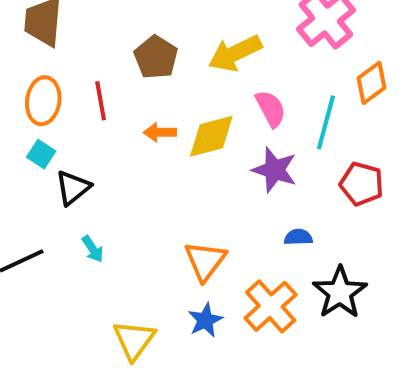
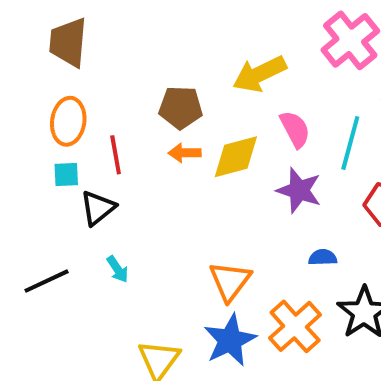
brown pentagon: (156, 57) -> (181, 107), moved, turned -30
red line: (101, 101) -> (116, 155), moved
cyan square: (41, 154) -> (66, 175), turned -36
blue star: (205, 320) -> (230, 340), size x1.5

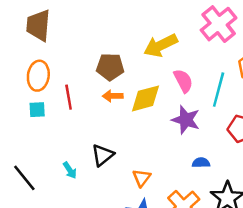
black triangle: (98, 208) -> (103, 155), moved
black line: (47, 281) -> (24, 178), turned 76
orange triangle: (230, 281) -> (142, 178), size x0.7

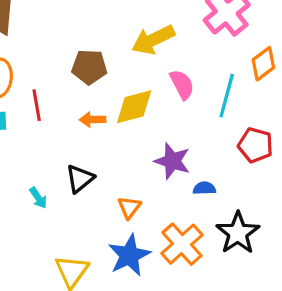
orange arrow: (113, 96) -> (93, 120), moved
purple star: (186, 120) -> (172, 161), moved

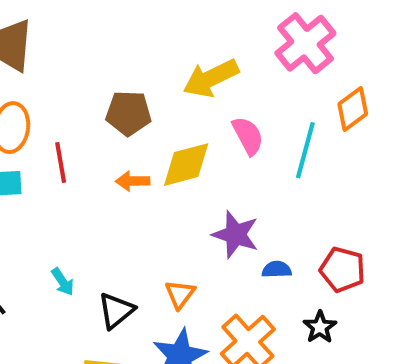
red pentagon: (255, 145) -> (342, 269), moved
black triangle: (80, 179) -> (116, 311), moved
black star: (238, 233) -> (320, 327), size x0.6

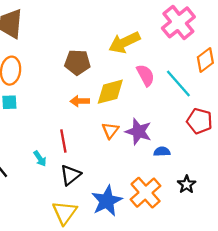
cyan line: (305, 150) -> (178, 83), turned -56
red line: (61, 163) -> (63, 141), moved
red pentagon: (342, 269) -> (200, 121), moved
orange triangle: (180, 294) -> (110, 130), moved

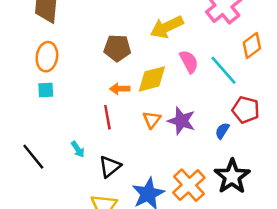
red line: (63, 141) -> (107, 117), moved
blue semicircle: (162, 152) -> (222, 131), moved, turned -56
black star: (187, 184) -> (232, 176), size x1.8

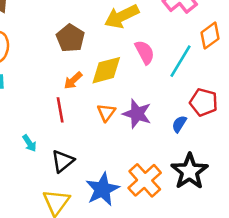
brown pentagon: (117, 48) -> (70, 38), turned 30
cyan line: (223, 70) -> (181, 61), turned 72
orange arrow: (120, 89) -> (73, 80), turned -42

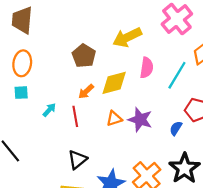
pink semicircle: (145, 52) -> (147, 68), turned 36
orange triangle: (106, 112) -> (114, 119), turned 35
cyan arrow: (29, 143) -> (49, 110), moved, turned -104

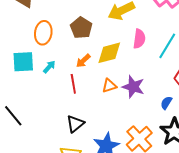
orange ellipse: (22, 63) -> (43, 33), moved
cyan square: (21, 93) -> (23, 62), size x1.6
cyan arrow: (49, 110) -> (49, 67), moved
blue semicircle: (176, 128) -> (166, 103), moved

